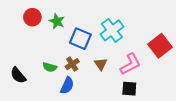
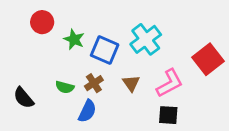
green star: (57, 21) -> (74, 39), moved

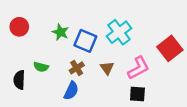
red circle: (42, 22) -> (19, 27), moved
green semicircle: (65, 87) -> (41, 67), moved
black semicircle: (24, 98) -> (19, 80), turned 42

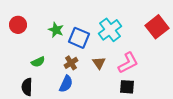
red square: (170, 48) -> (157, 27), moved
green semicircle: (41, 67) -> (38, 62), turned -40
black semicircle: (19, 80) -> (27, 87), moved

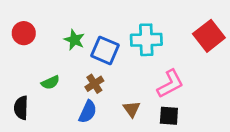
cyan cross: (110, 30) -> (146, 40), turned 35
brown triangle: (99, 63) -> (132, 109), moved
black semicircle: (27, 87) -> (21, 108), moved

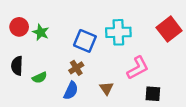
green star: (74, 40) -> (41, 32), moved
green semicircle: (50, 82) -> (40, 78), moved
black semicircle: (21, 108) -> (17, 66), moved
black square: (169, 116) -> (153, 94), moved

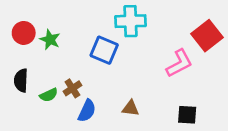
cyan cross: (118, 32) -> (130, 21), moved
brown cross: (76, 68) -> (72, 88), moved
pink L-shape: (138, 68) -> (179, 63), moved
brown triangle: (106, 88) -> (130, 108), turned -48

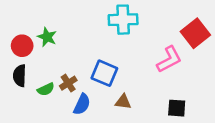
red circle: (24, 33) -> (22, 46), moved
blue square: (104, 50) -> (104, 73), moved

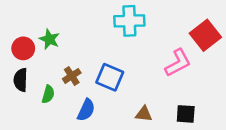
brown cross: (68, 83) -> (72, 76), moved
green semicircle: (46, 89) -> (48, 94), turned -49
brown triangle: (123, 102) -> (144, 114), moved

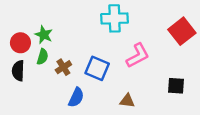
pink L-shape: (178, 63) -> (138, 56), moved
green semicircle: (48, 94) -> (43, 57), moved
black square: (186, 114) -> (176, 86), moved

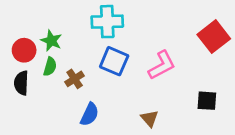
cyan cross: (115, 18) -> (107, 22), moved
blue square: (97, 68) -> (114, 61), moved
brown triangle: (127, 101) -> (150, 118), turned 42

